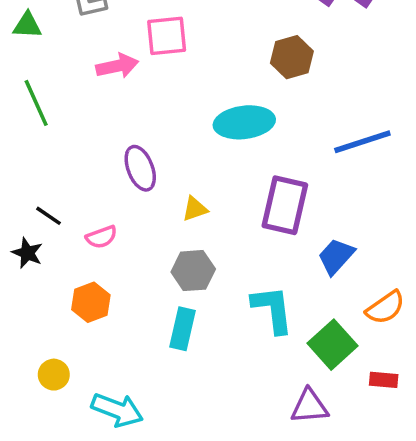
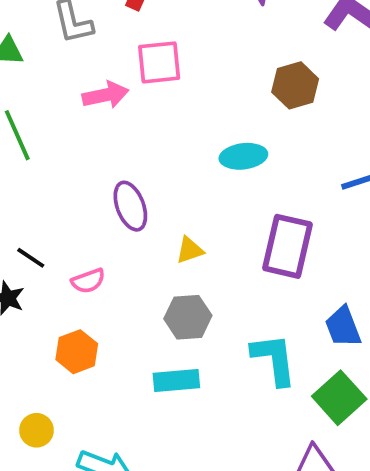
cyan ellipse: (244, 122) -> (243, 156), size x0.7
blue trapezoid: (336, 256) -> (343, 327), moved, turned -63
cyan rectangle: (183, 329) -> (176, 380), turned 72

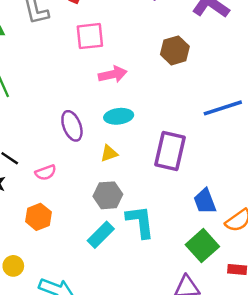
pink arrow: (105, 95) -> (113, 74), moved
cyan ellipse: (243, 156) -> (119, 116), moved
cyan L-shape: (274, 359) -> (140, 222), moved
cyan rectangle: (176, 380) -> (101, 235), turned -40

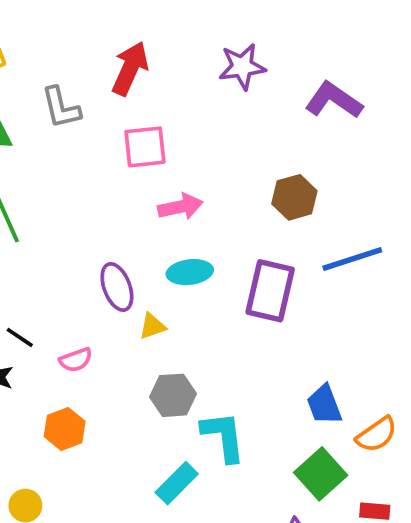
brown hexagon: (175, 50) -> (294, 197), moved
purple rectangle: (170, 151) -> (270, 291), moved
yellow triangle: (109, 153) -> (152, 326), moved
cyan rectangle: (101, 235) -> (177, 483), moved

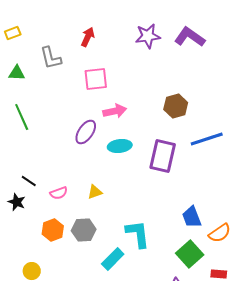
red arrow: (130, 68) -> (88, 37), size x0.7
purple L-shape: (334, 100) -> (190, 37), moved
purple ellipse: (117, 287) -> (86, 132), moved, turned 55
yellow triangle: (152, 326) -> (95, 192), moved
gray hexagon: (173, 395) -> (84, 230), moved

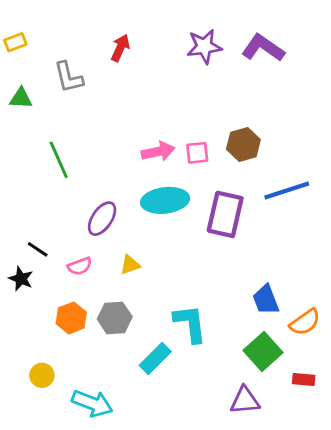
pink square: (96, 79) -> (197, 153), moved, size x0.7
green line: (22, 117) -> (59, 160), moved
purple ellipse: (86, 132) -> (102, 219), moved
cyan ellipse: (120, 146) -> (165, 200), size x1.4

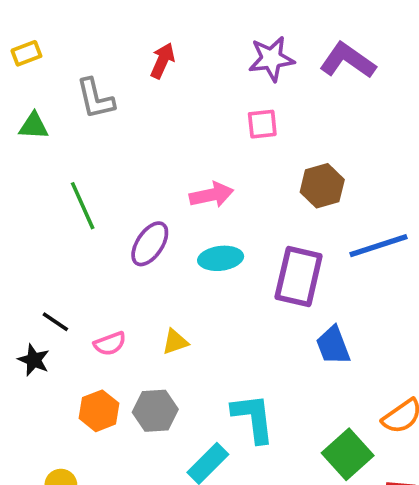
pink square: (197, 153) -> (262, 124), moved
cyan ellipse: (165, 200) -> (221, 258), size x0.7
purple ellipse: (102, 219) -> (150, 244), moved
blue trapezoid: (266, 300) -> (333, 345), moved

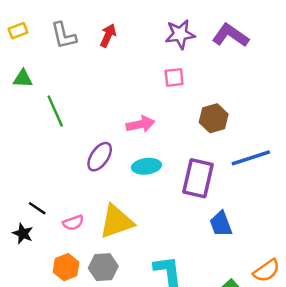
gray L-shape: (95, 99) -> (64, 35), moved
green line: (83, 206) -> (55, 111), moved
yellow triangle: (175, 342) -> (116, 221), size x2.0

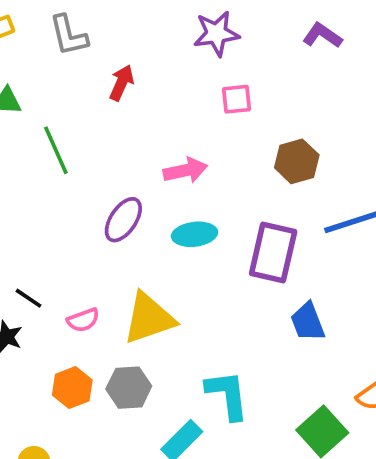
purple star: (180, 34) -> (216, 34), moved
red arrow: (108, 35) -> (122, 83), moved
purple L-shape: (230, 35) -> (322, 35), size x0.7

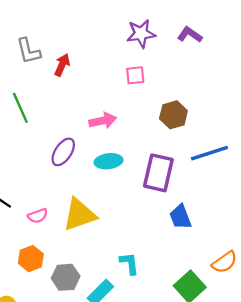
purple star: (216, 34) -> (141, 34), moved
gray L-shape: (69, 35) -> (28, 51), moved
gray hexagon: (129, 388) -> (66, 277), moved
cyan L-shape: (227, 395) -> (129, 263), size x0.7

